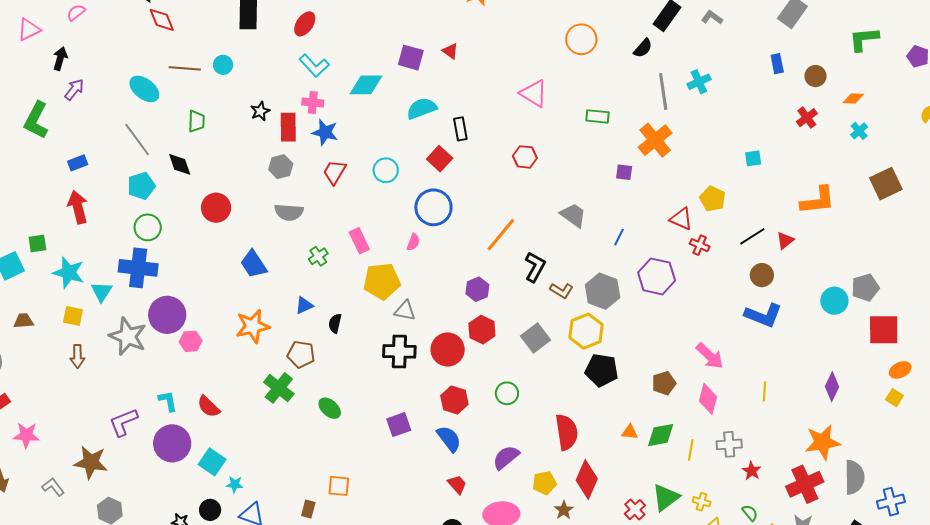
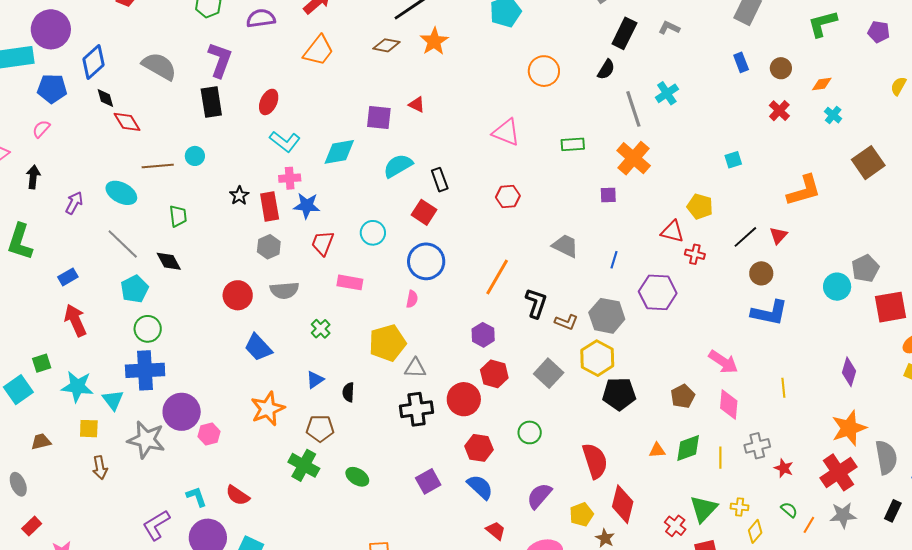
purple arrow: (74, 90) -> (74, 203), moved
red circle: (216, 208) -> (238, 295), moved
pink rectangle: (359, 241) -> (350, 282), moved, turned -45

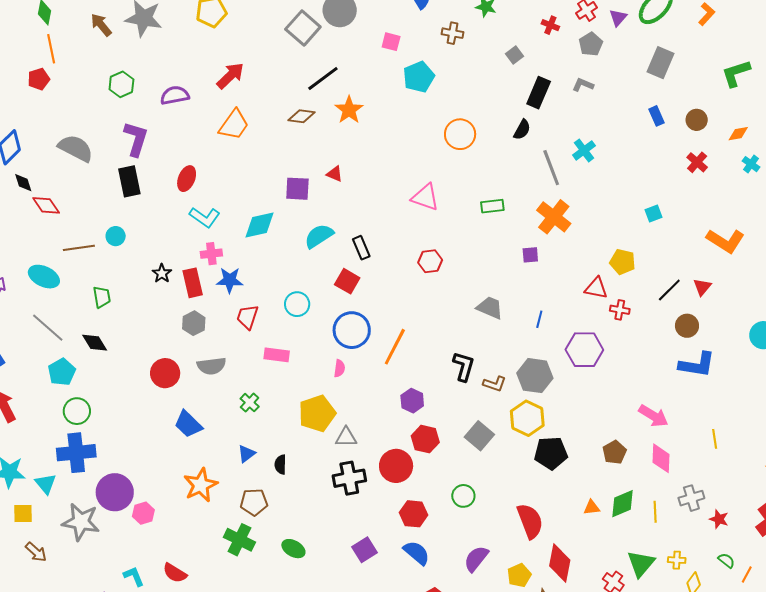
orange L-shape: (804, 191) -> (725, 241), turned 51
orange line: (497, 277) -> (395, 347), moved
brown arrow: (100, 468) -> (36, 552), turned -35

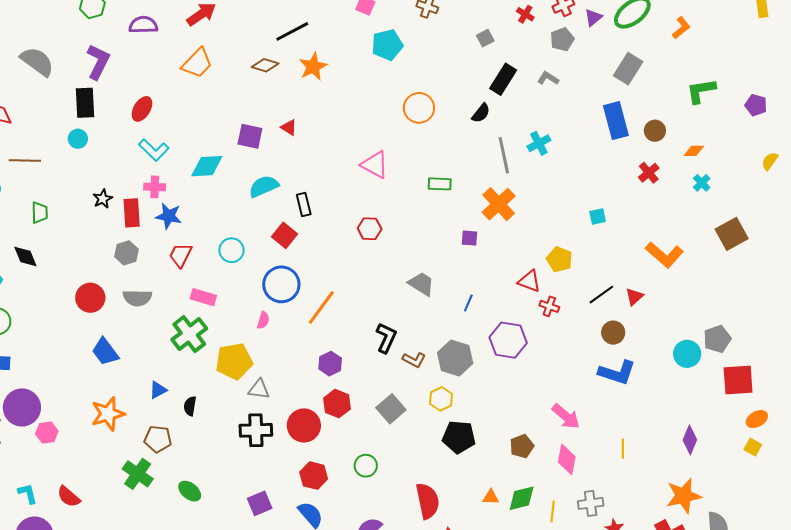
blue rectangle: (657, 116) -> (616, 121), size x1.8
cyan circle: (116, 236) -> (78, 139), moved
green cross: (250, 403) -> (189, 334), moved, size x1.8
yellow hexagon: (527, 418) -> (441, 399), size x0.7

